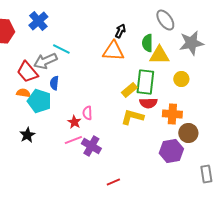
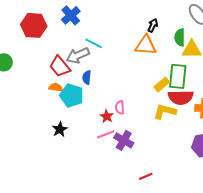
red semicircle: (148, 103) -> (181, 97), size x1.4

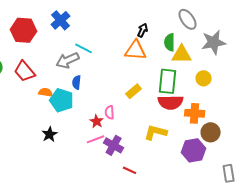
red trapezoid: (60, 66) -> (25, 71), moved
yellow rectangle: (162, 84) -> (134, 91), moved
yellow L-shape: (165, 111) -> (156, 132), moved
red line: (146, 176) -> (130, 170), moved, turned 48

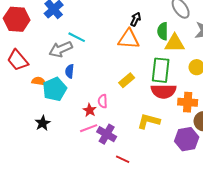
cyan pentagon: (62, 100) -> (55, 89), turned 30

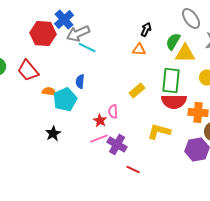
red hexagon: (17, 19) -> (43, 33), moved
green semicircle: (163, 31) -> (173, 41), turned 30
orange triangle: (129, 39) -> (139, 49), size x0.6
gray arrow: (61, 49) -> (78, 33), moved

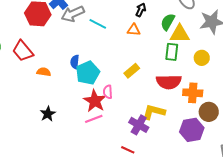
cyan line: (87, 47) -> (98, 24), moved
green rectangle: (171, 80) -> (172, 52), moved, size x0.7
cyan pentagon: (65, 99) -> (88, 73), moved
red star: (100, 120) -> (95, 101), size x1.6
purple cross: (117, 144) -> (139, 125), moved

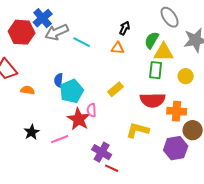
pink line: (94, 119) -> (60, 139), moved
purple cross: (139, 125) -> (102, 152), moved

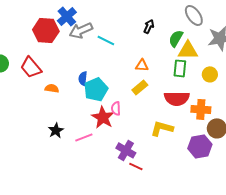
orange triangle: (118, 48) -> (142, 65), moved

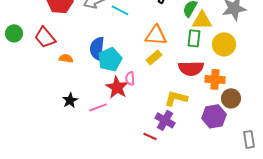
orange triangle: (142, 65) -> (156, 35), size x1.6
yellow circle: (210, 74) -> (224, 44), size x1.5
blue semicircle: (83, 78) -> (97, 48), size x1.6
purple cross: (126, 150) -> (165, 120), moved

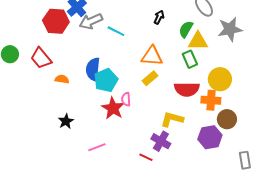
green rectangle: (194, 38) -> (190, 59), turned -30
yellow circle: (224, 44) -> (220, 79), moved
pink line: (98, 107) -> (97, 147), moved

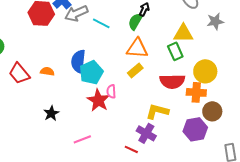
green semicircle: (186, 29) -> (135, 21), moved
gray star: (230, 29) -> (215, 21), size x0.7
red trapezoid: (41, 58) -> (19, 73), moved

